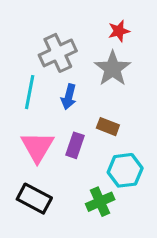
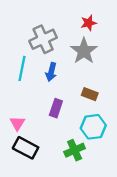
brown rectangle: (108, 127) -> (90, 94), moved
pink triangle: (37, 147) -> (17, 123), moved, size x0.6

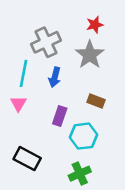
pink triangle: (17, 123) -> (18, 104), moved
cyan hexagon: (93, 127) -> (83, 136), moved
green cross: (75, 150) -> (80, 174), moved

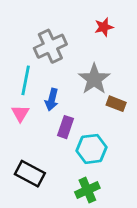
gray star: (90, 55) -> (94, 79), moved
blue arrow: (55, 77) -> (52, 100), moved
brown rectangle: (96, 101) -> (116, 104), moved

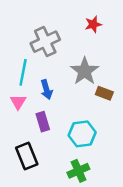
blue arrow: (52, 100) -> (46, 90), turned -30
purple rectangle: (65, 127) -> (43, 122), moved, turned -36
black rectangle: (30, 174) -> (27, 156), turned 40

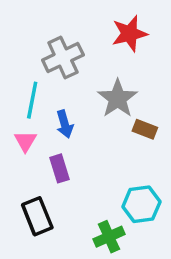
red star: (93, 24) -> (129, 34), size x1.5
cyan hexagon: (82, 134) -> (141, 204), moved

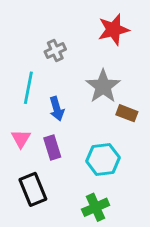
gray cross: (63, 57) -> (55, 50), size x0.6
pink triangle: (25, 141) -> (21, 139), moved
cyan hexagon: (141, 204) -> (103, 159), moved

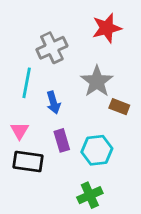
gray cross: (55, 50) -> (52, 48), size x1.5
purple rectangle: (52, 148) -> (62, 140), moved
black rectangle: (33, 189) -> (28, 161), moved, turned -60

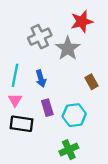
gray star: (97, 81) -> (68, 48), moved
cyan line: (27, 83) -> (15, 75), moved
brown rectangle: (119, 107) -> (91, 82), turned 40

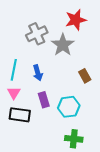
green cross: (69, 150) -> (74, 139), moved, turned 30

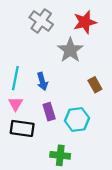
gray cross: (37, 34) -> (41, 21), moved, turned -30
green cross: (74, 139) -> (60, 155), moved

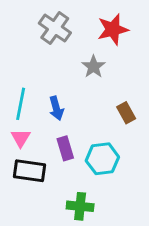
gray star: (70, 50) -> (93, 67), size x0.7

